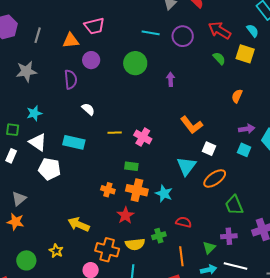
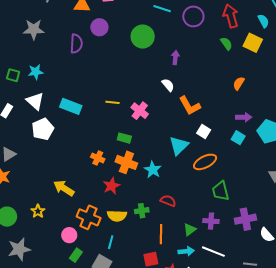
red arrow: (220, 30) -> (231, 16), turned 35
white semicircle: (88, 109) -> (168, 85), moved
green square: (13, 130) -> (13, 75), moved
white pentagon: (49, 169) -> (43, 129), turned 30

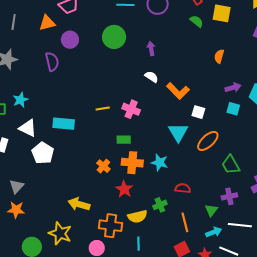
orange cross: (98, 158) -> (103, 166), turned 32
yellow star: (38, 211) -> (60, 233), size x1.6

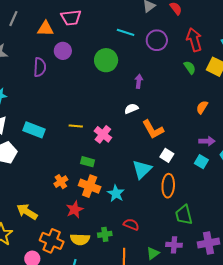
white semicircle: (151, 77) -> (131, 109), turned -72
orange ellipse: (208, 141) -> (168, 186), turned -60

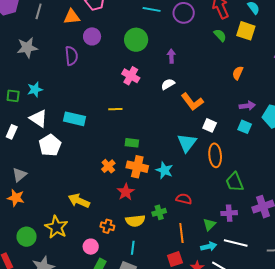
pink cross: (103, 134) -> (131, 76), moved
orange cross: (52, 241) -> (107, 226), size x0.6

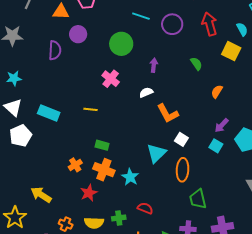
green semicircle: (220, 35) -> (196, 64), moved
purple arrow: (247, 106) -> (222, 125), turned 133

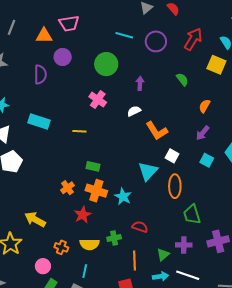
red arrow: (210, 24) -> (193, 39), turned 50
cyan rectangle: (49, 113) -> (39, 122), moved
purple arrow: (222, 125) -> (203, 133), moved

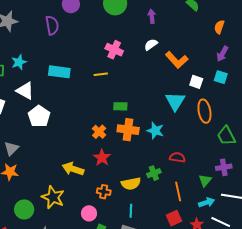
pink cross: (98, 100) -> (114, 50), moved
cyan square: (207, 160) -> (221, 77), moved
red star: (83, 215) -> (102, 158), moved

